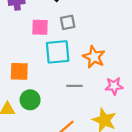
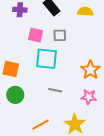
orange star: (94, 57) -> (90, 70), moved

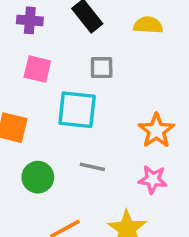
pink square: (36, 35) -> (37, 69), moved
green circle: (15, 95) -> (38, 177), moved

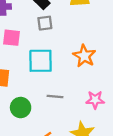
gray square: (102, 68) -> (45, 23), moved
orange star: (156, 131) -> (84, 56), moved

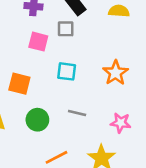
gray square: (45, 23) -> (66, 29), moved
cyan square: (41, 61) -> (67, 71), size x0.7

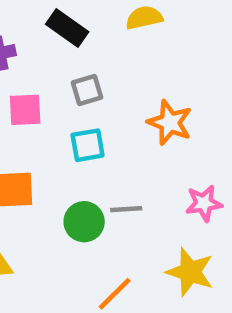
gray square: (66, 29) -> (87, 90), moved
green circle: (37, 120) -> (84, 222), moved

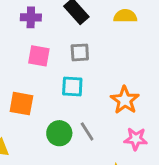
orange star: (170, 123) -> (125, 100), moved
gray line: (126, 209) -> (87, 131), turned 48

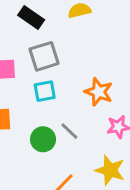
gray square: (80, 52) -> (44, 56), size x1.5

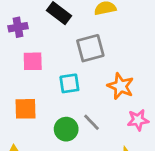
gray square: (44, 56) -> (90, 48), moved

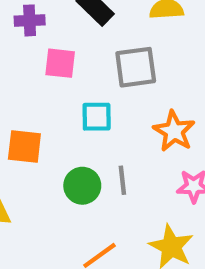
pink square: (33, 61) -> (60, 63), moved
gray line: (91, 122) -> (122, 180), turned 30

